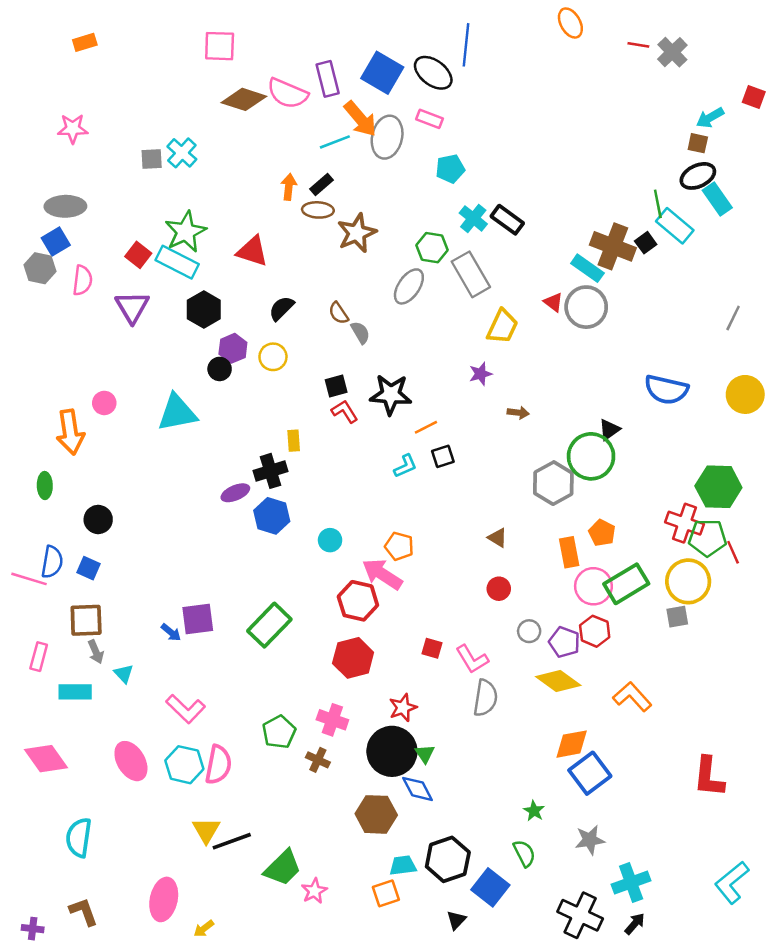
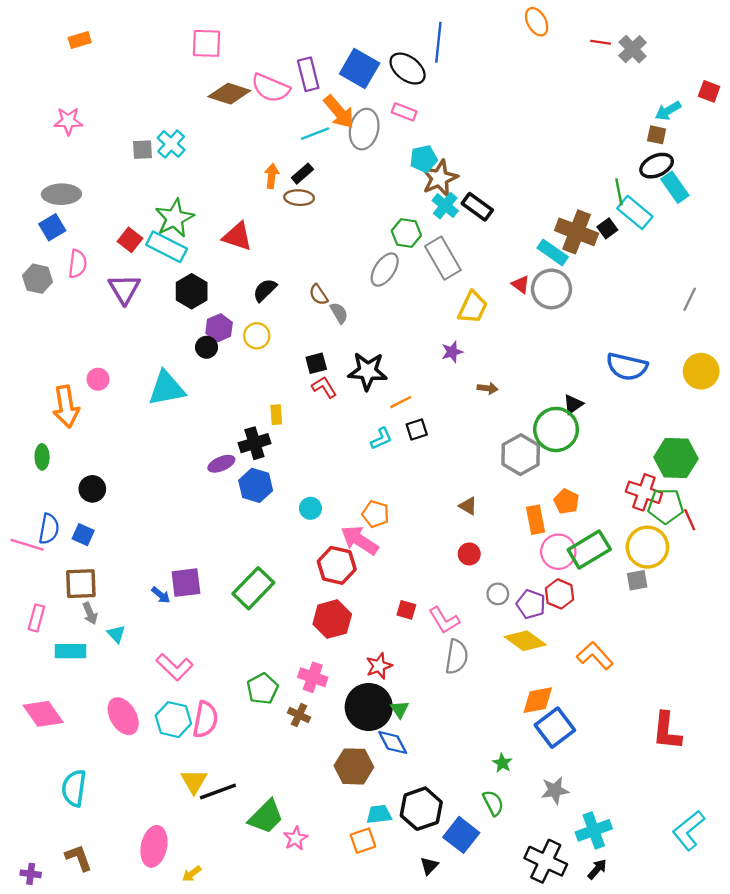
brown star: (357, 233) -> (440, 178), moved
gray hexagon: (40, 268) -> (37, 279), moved

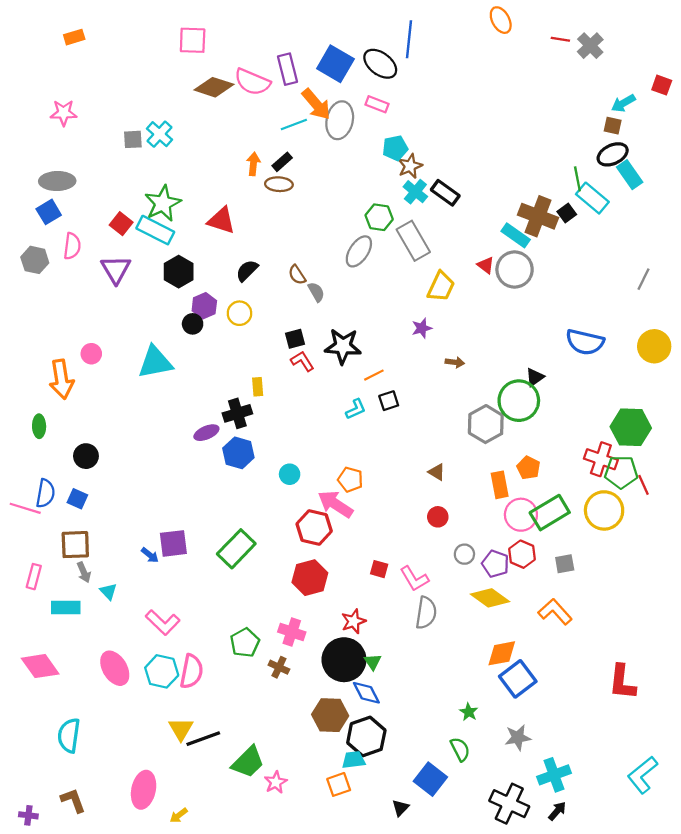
brown star: (440, 178) -> (410, 166), size x0.7
gray square: (637, 580) -> (565, 564), moved
black hexagon: (421, 809) -> (366, 736), moved

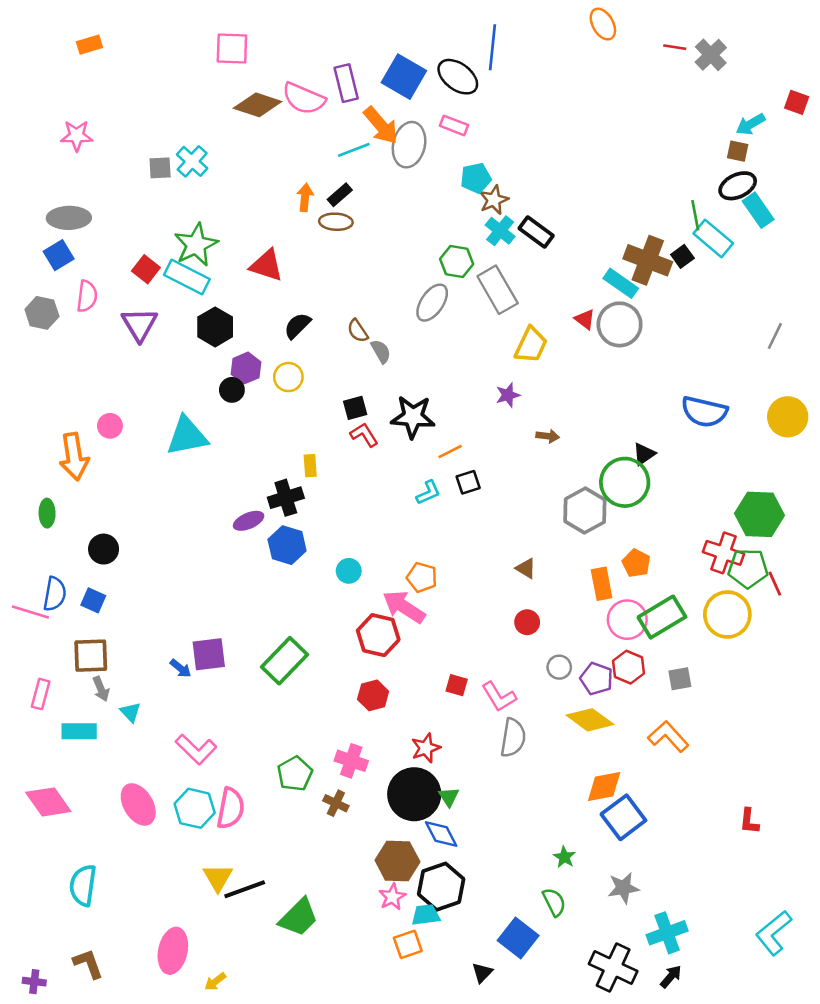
red hexagon: (310, 578) -> (373, 695), size x0.7
red L-shape: (622, 682) -> (749, 821), size x0.6
pink star: (276, 782) -> (392, 897), moved

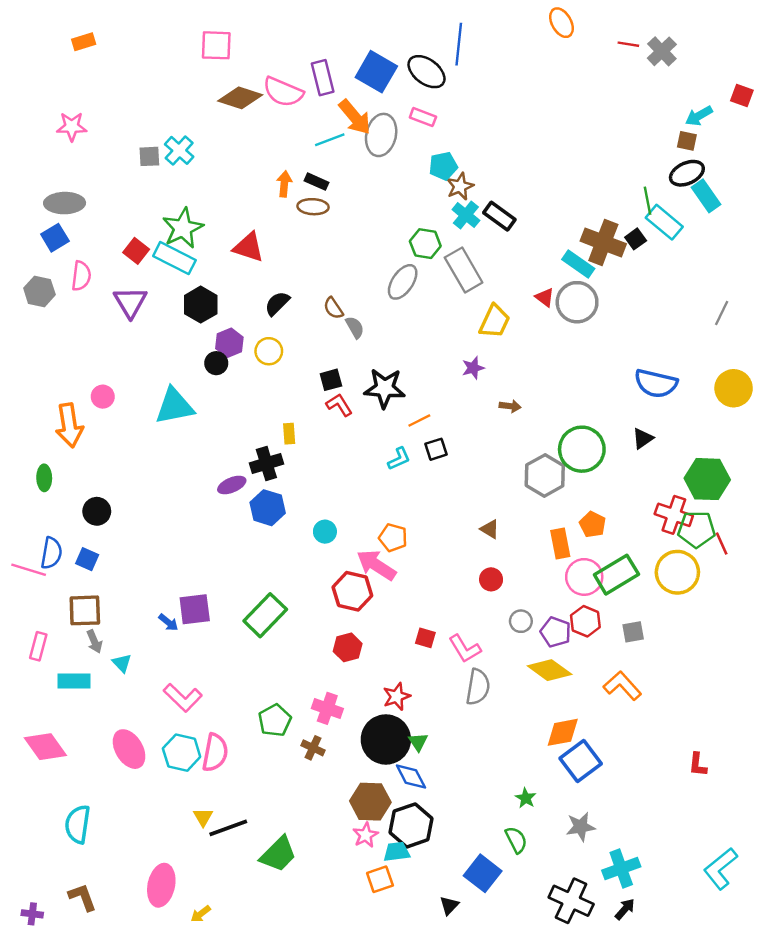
black rectangle: (340, 195) -> (317, 182), turned 65
black triangle: (644, 454) -> (643, 438), moved
yellow triangle: (218, 878) -> (203, 817), size x0.7

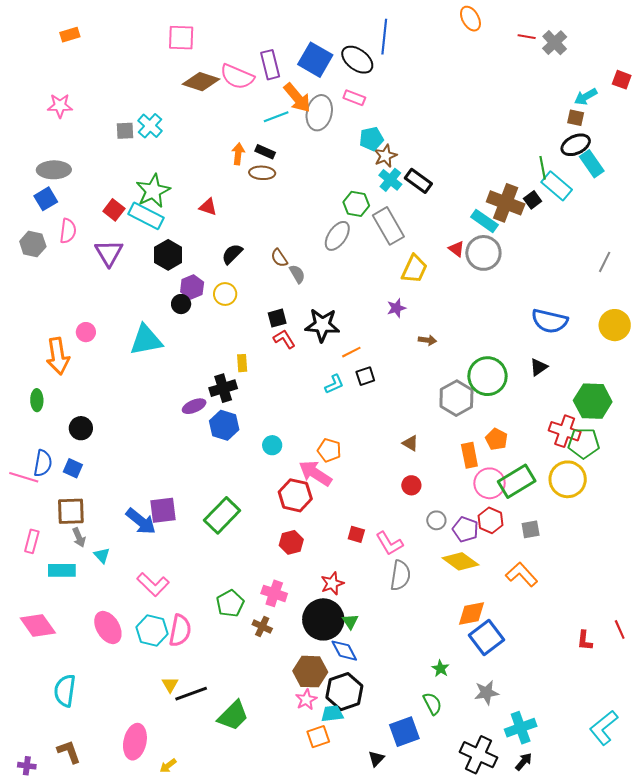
red triangle: (248, 247) -> (208, 207), size x0.7
red line: (722, 544) -> (620, 630), moved
blue arrow: (168, 622) -> (141, 521), size x1.8
blue square: (483, 873) -> (404, 732), turned 32

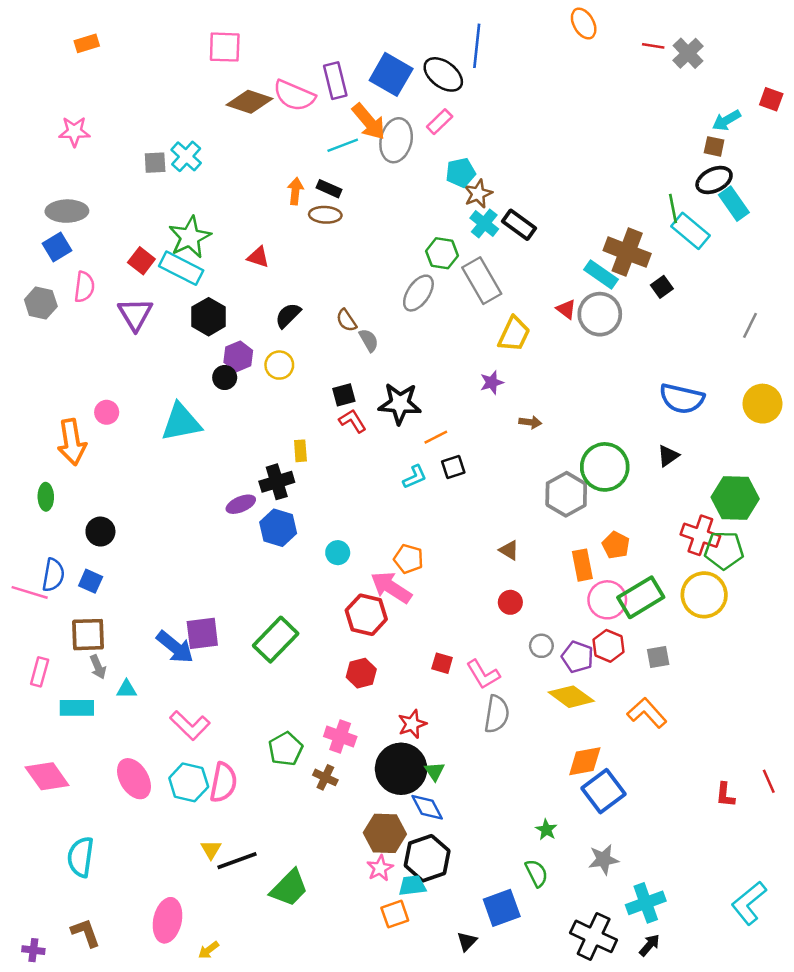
pink rectangle: (354, 98) -> (440, 122), turned -65
black square: (533, 200) -> (662, 287), moved
cyan triangle: (102, 555) -> (127, 689), turned -48

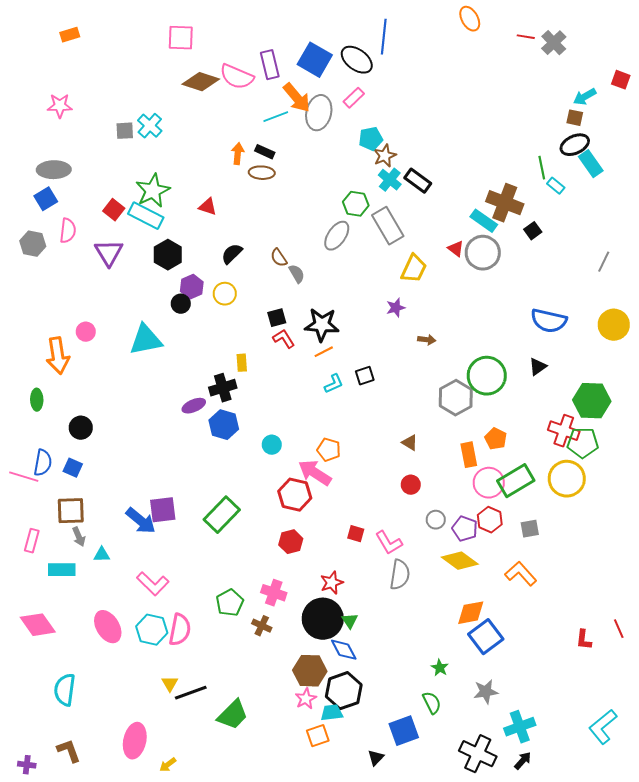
cyan rectangle: (690, 231) -> (556, 186), size x0.6
orange line: (436, 437) -> (324, 352), moved

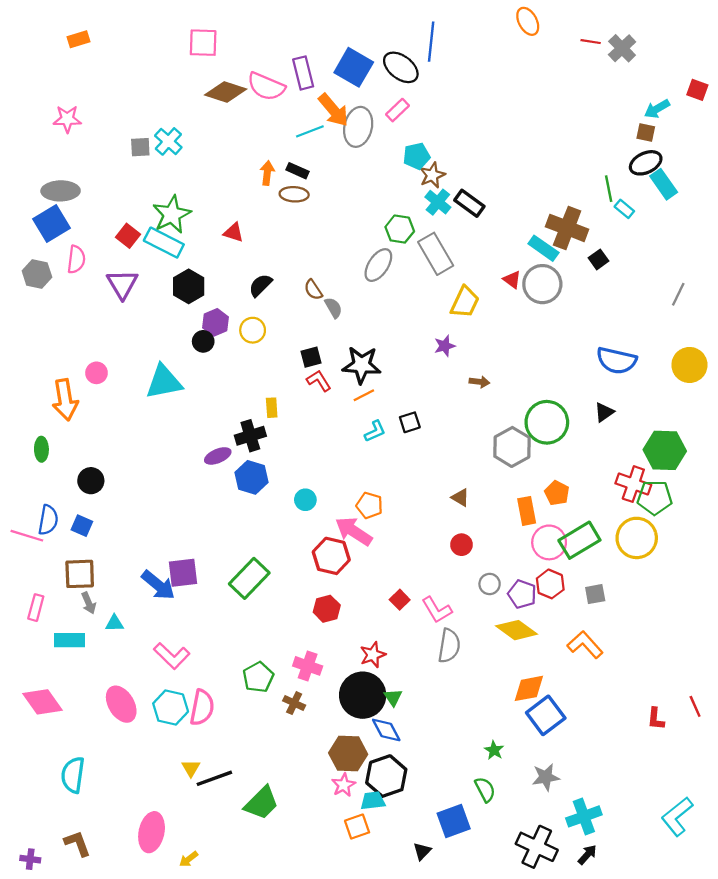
blue square: (46, 199) -> (52, 223), size x1.4
red square: (356, 534) -> (400, 600), turned 30

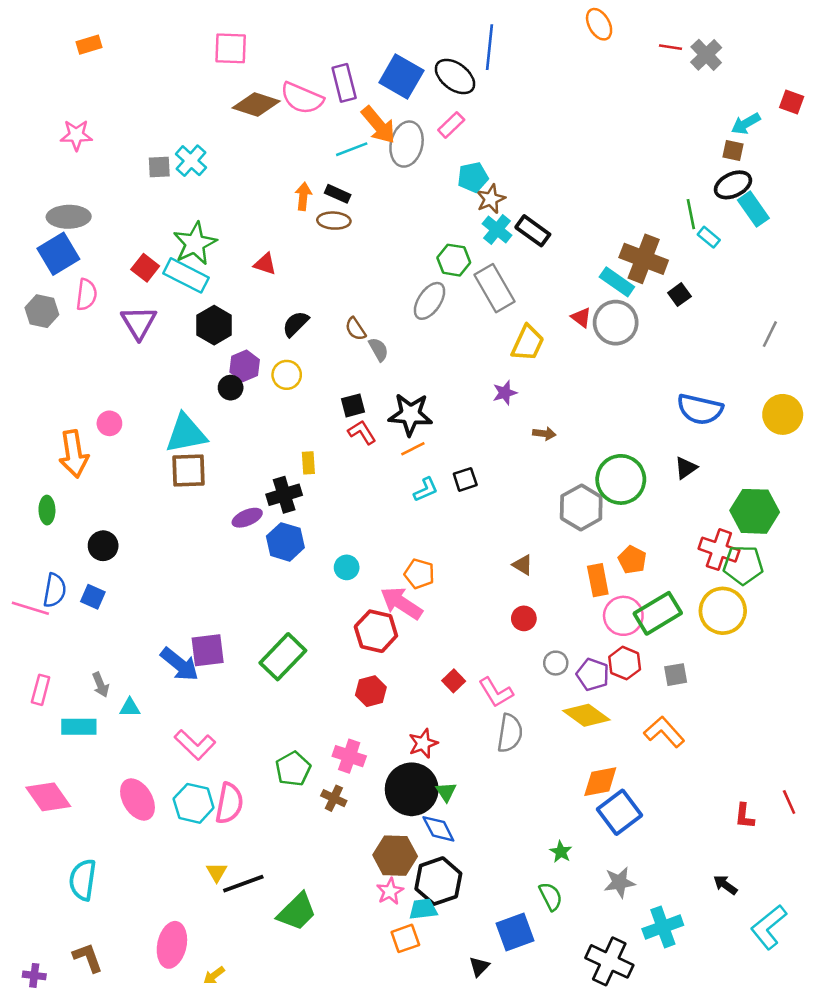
brown square: (80, 574) -> (189, 471), moved
black arrow: (587, 855) -> (725, 885), moved, turned -95

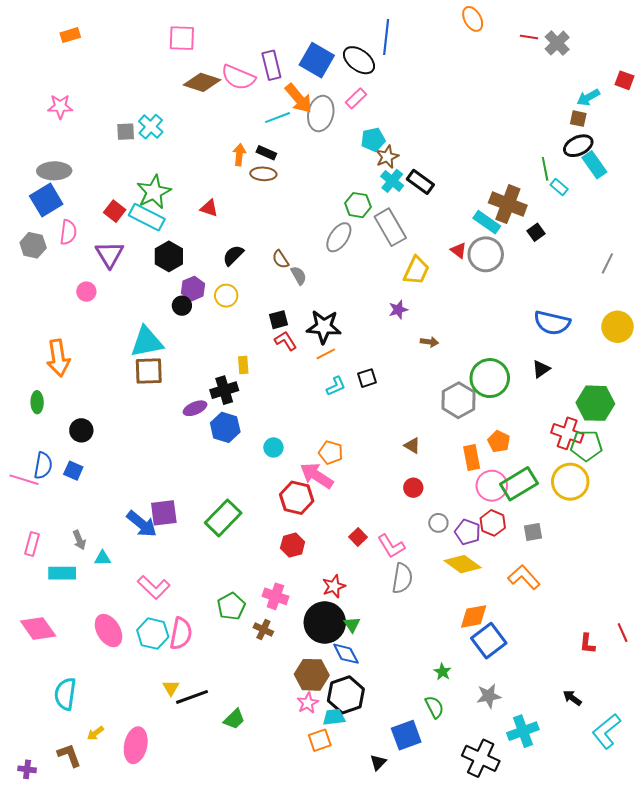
pink circle: (109, 423) -> (86, 292), moved
green trapezoid: (297, 912) -> (234, 719), size x0.7
yellow arrow: (214, 975) -> (95, 733), moved

